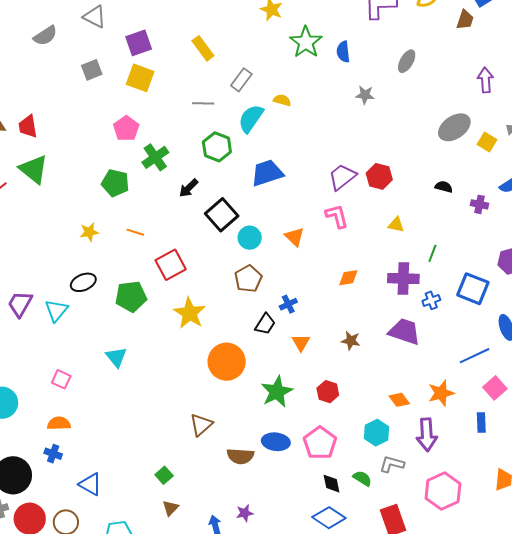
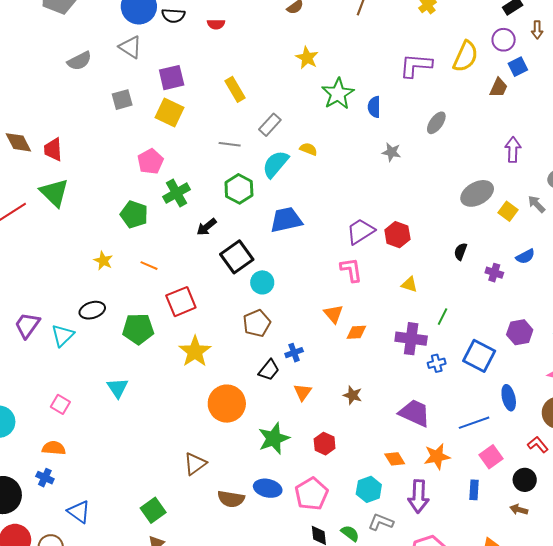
black semicircle: (444, 187) -> (461, 252), turned -90
yellow star: (89, 232) -> (103, 261), turned 30
orange triangle: (295, 237) -> (333, 314), moved
purple trapezoid: (405, 331) -> (415, 413), moved
green square: (164, 475) -> (153, 510), size x1.4

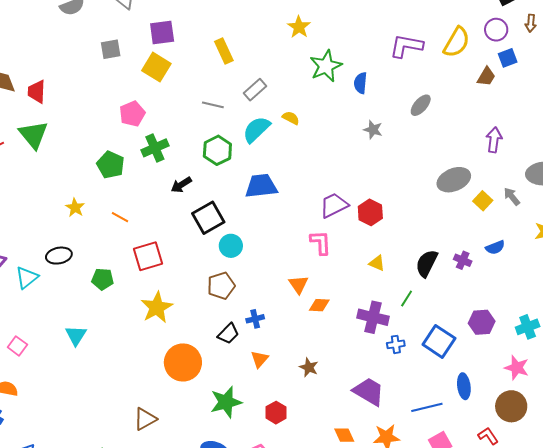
black semicircle: (461, 252) -> (427, 263), moved, size x1.6
green pentagon: (138, 329) -> (103, 279), size x0.7

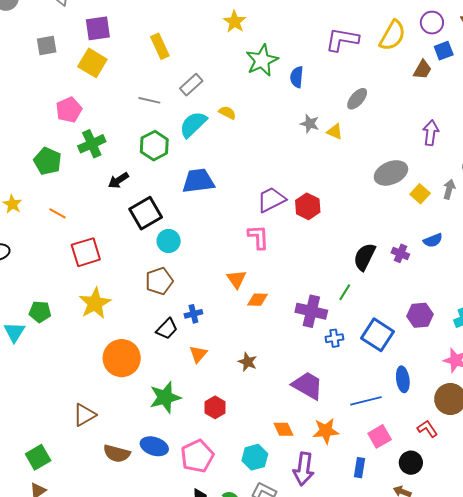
gray arrow: (512, 197) -> (449, 189), turned 54
yellow triangle: (377, 263) -> (335, 132), moved
green pentagon: (103, 279) -> (40, 312), moved

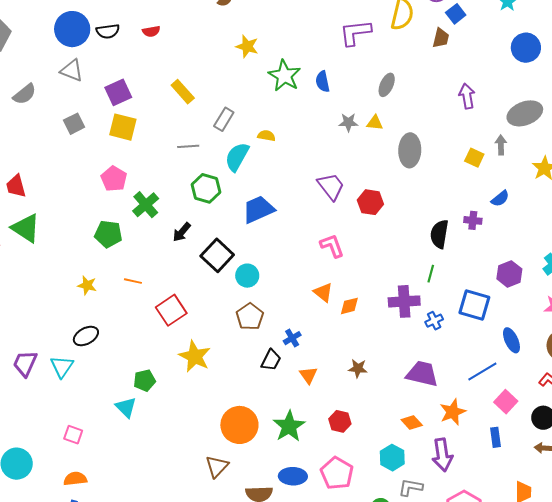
gray ellipse: (391, 173) -> (410, 150), moved, turned -48
purple trapezoid: (271, 200) -> (331, 186), moved, turned 96
orange circle: (122, 358) -> (239, 425), moved

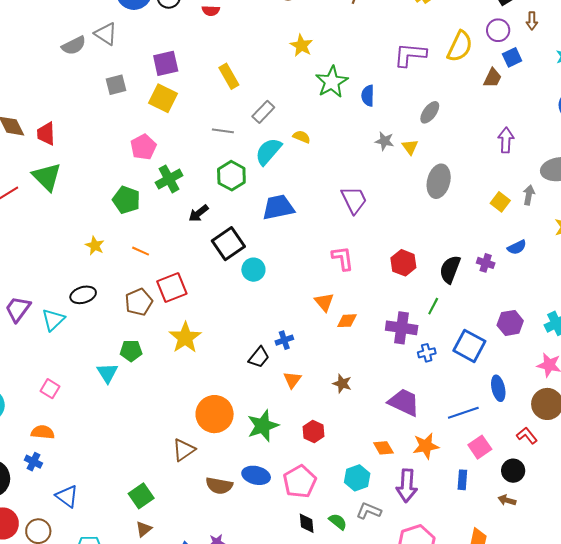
gray triangle: (72, 70) -> (106, 34), moved
yellow triangle: (375, 123) -> (410, 147), turned 36
red hexagon: (370, 202) -> (403, 263), moved
brown pentagon: (250, 317) -> (139, 302), moved

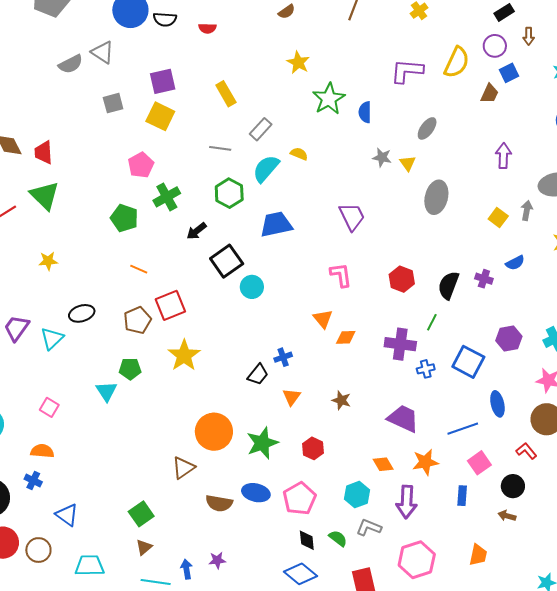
yellow star: (95, 246) -> (48, 261), moved, turned -30

